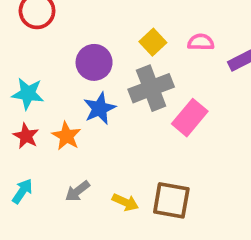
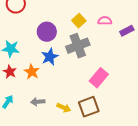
pink rectangle: (190, 118) -> (99, 78), moved
gray arrow: (77, 191) -> (38, 102), turned 32
brown square: (171, 200) -> (89, 107), turned -30

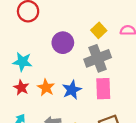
blue star: (50, 57) -> (72, 90), moved
pink rectangle: (99, 78) -> (103, 89), moved, turned -42

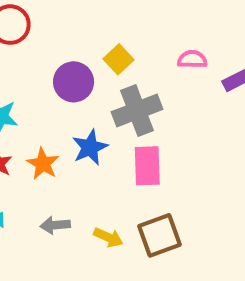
yellow square: (99, 30) -> (119, 59), moved
blue star: (72, 90) -> (90, 147), moved

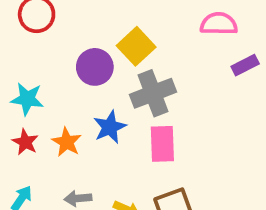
yellow square: (119, 59) -> (136, 46), size x1.4
pink semicircle: (192, 59) -> (219, 24), moved, size x1.4

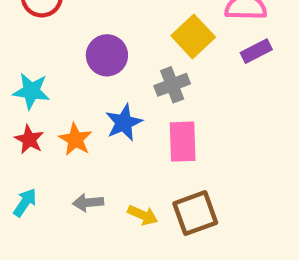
yellow square: (136, 46) -> (193, 36), moved
purple rectangle: (245, 65) -> (256, 51), moved
gray cross: (153, 93) -> (172, 85), size x0.7

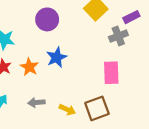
gray cross: (172, 85) -> (118, 36), moved
pink rectangle: (183, 142) -> (111, 73), moved

